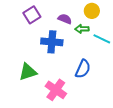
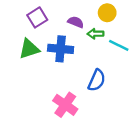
green triangle: (28, 72) -> (29, 49), moved

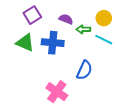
yellow circle: (107, 13) -> (104, 18), moved
green triangle: (29, 49) -> (25, 43), turned 42

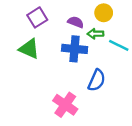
yellow circle: (104, 18) -> (104, 13), moved
blue cross: (53, 43) -> (75, 49), moved

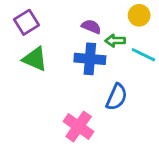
yellow circle: (104, 13) -> (139, 15), moved
purple square: (37, 17) -> (26, 22), moved

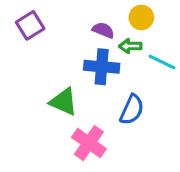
yellow circle: (139, 15) -> (141, 17), moved
green triangle: (35, 59) -> (64, 102), moved

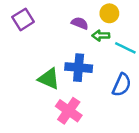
blue cross: (102, 67) -> (79, 68), moved
blue semicircle: (132, 110) -> (122, 85), moved

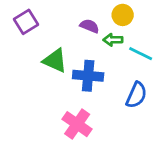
green triangle: (49, 79) -> (55, 61), moved

